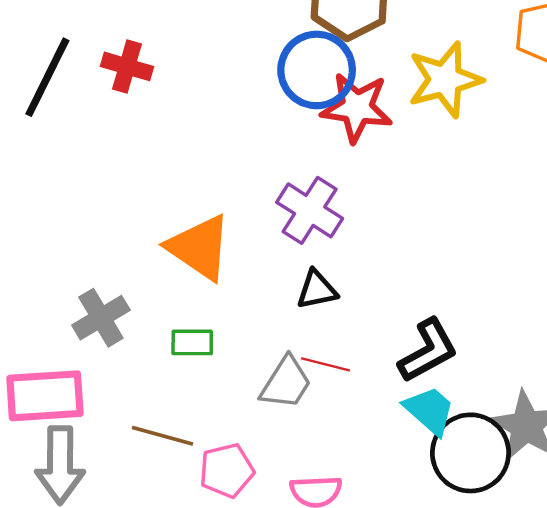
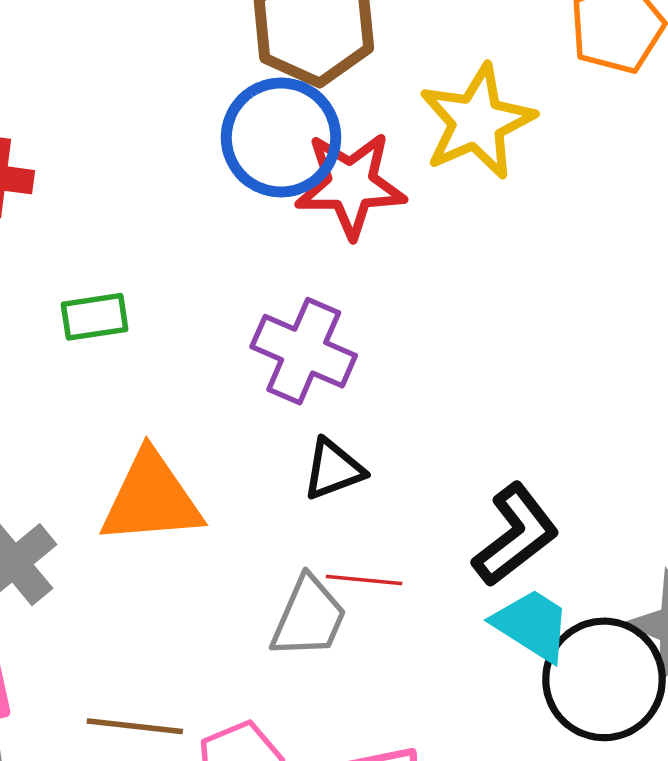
orange triangle: (199, 247) -> (151, 499), moved, turned -30
green rectangle: (192, 342) -> (95, 317), moved

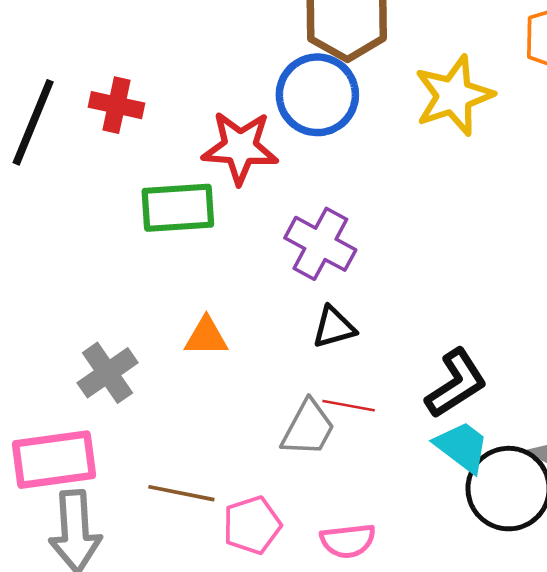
red star: (351, 185) -> (240, 147), moved
green rectangle: (95, 317) -> (178, 208), size x1.6
orange triangle: (151, 499) -> (206, 337), size x0.6

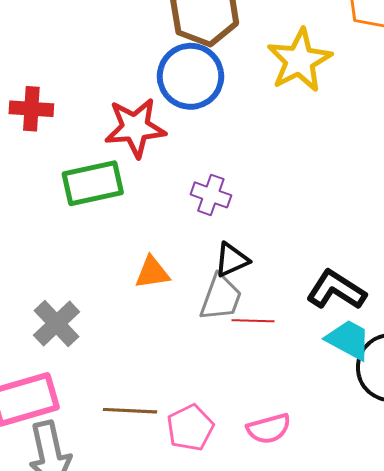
purple cross: (320, 244) -> (211, 195), size x0.7
orange triangle: (206, 337) -> (152, 273), moved
black L-shape: (456, 383) -> (336, 290), turned -106
gray trapezoid: (308, 428) -> (221, 298), moved

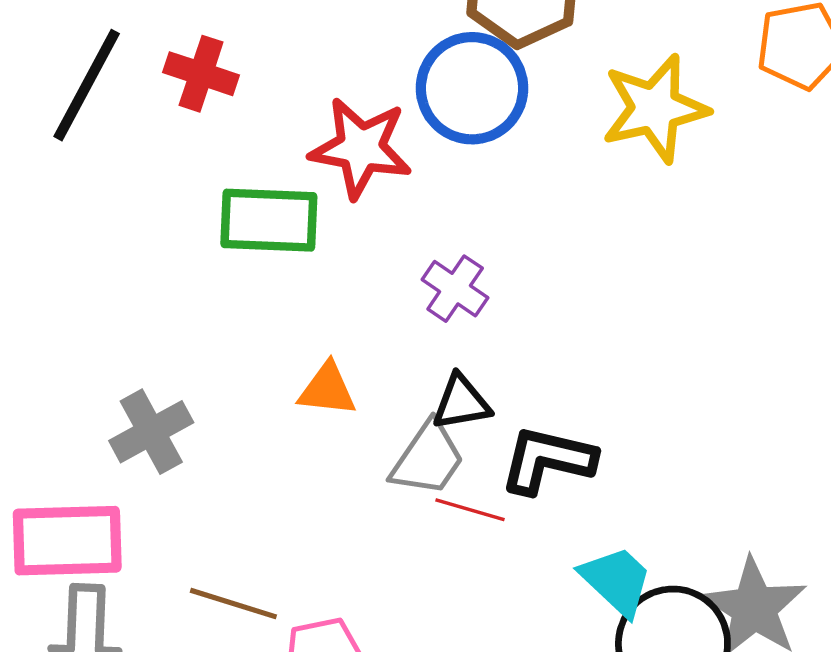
black L-shape: (336, 290) -> (548, 460), moved, turned -34

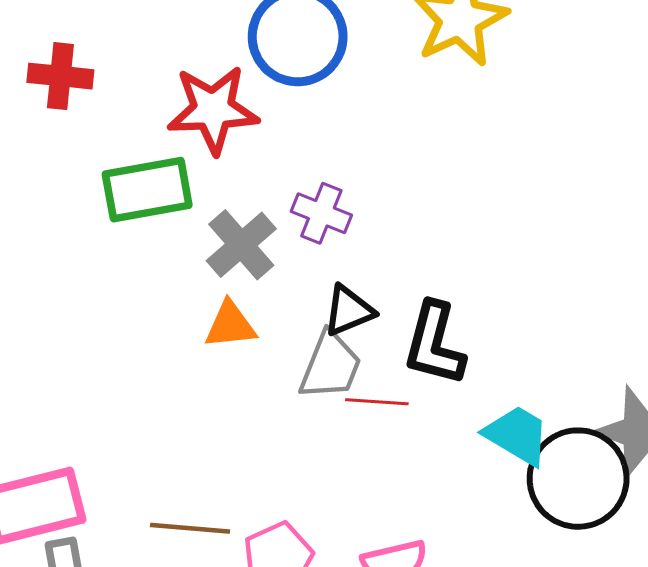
gray cross: (151, 432) -> (241, 245), moved
black L-shape: (548, 460) -> (434, 344), turned -76

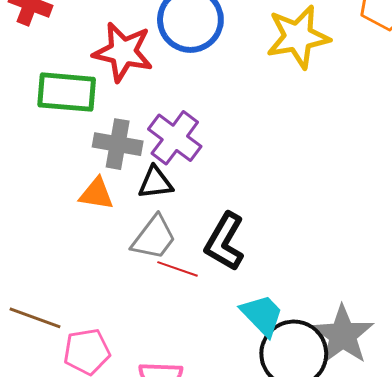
purple cross: (321, 213) -> (175, 138), size x1.4
gray cross: (241, 245) -> (118, 144), turned 36
black triangle: (349, 311) -> (155, 183), moved

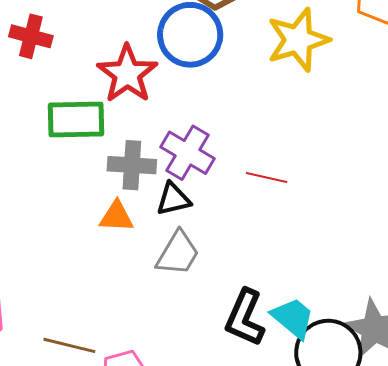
red star: (123, 52) -> (127, 74), turned 30
black L-shape: (225, 242) -> (245, 318), moved
red line: (178, 269) -> (266, 178), moved

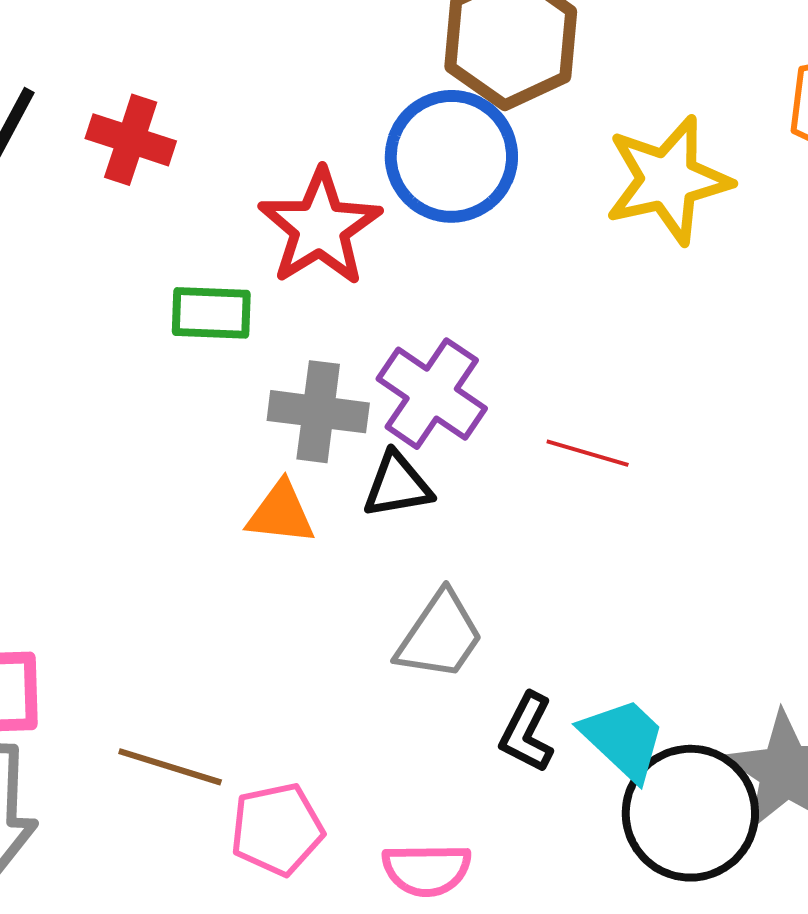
green rectangle: (76, 120) -> (211, 313), size x0.7
gray trapezoid: (178, 253) -> (440, 636), moved
black L-shape: (245, 318) -> (527, 733), size x0.7

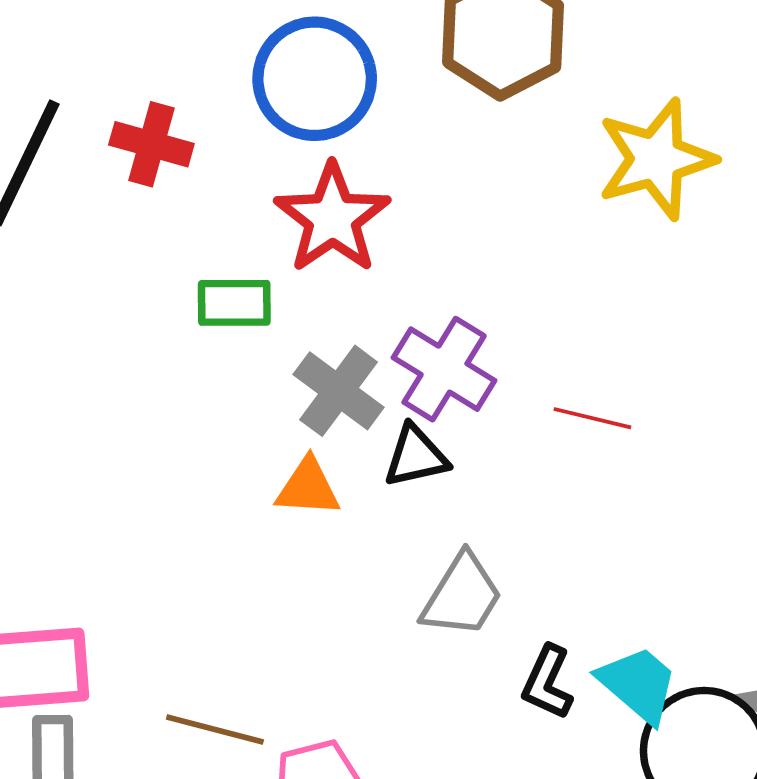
blue circle: (451, 156) -> (315, 79), moved
gray cross: (318, 412) -> (339, 391), turned 32

